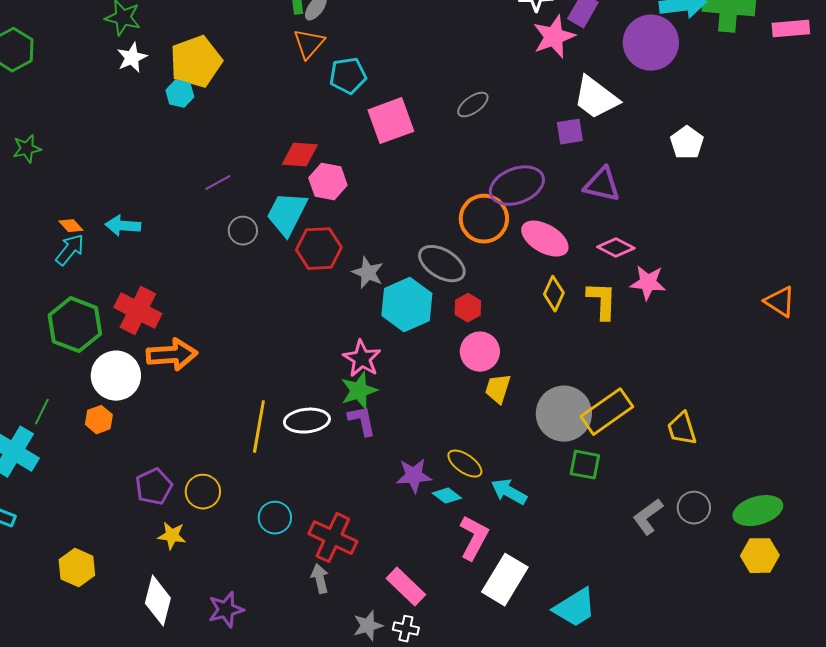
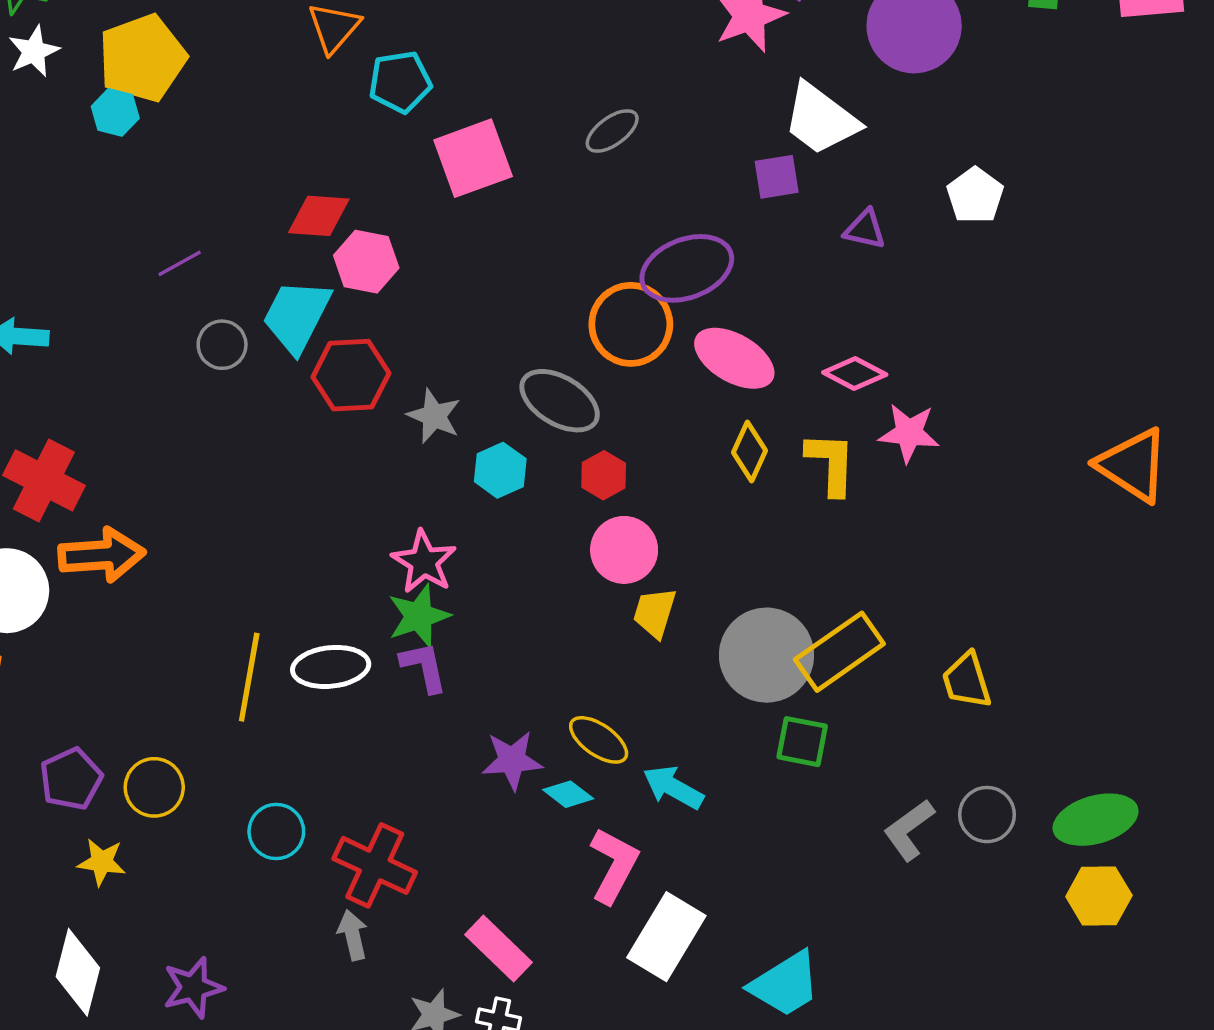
purple triangle: (602, 185) -> (865, 229), moved, size x0.7
orange triangle: (780, 302) -> (1133, 465), size x1.4
cyan hexagon: (407, 305) -> (500, 470), size x0.6

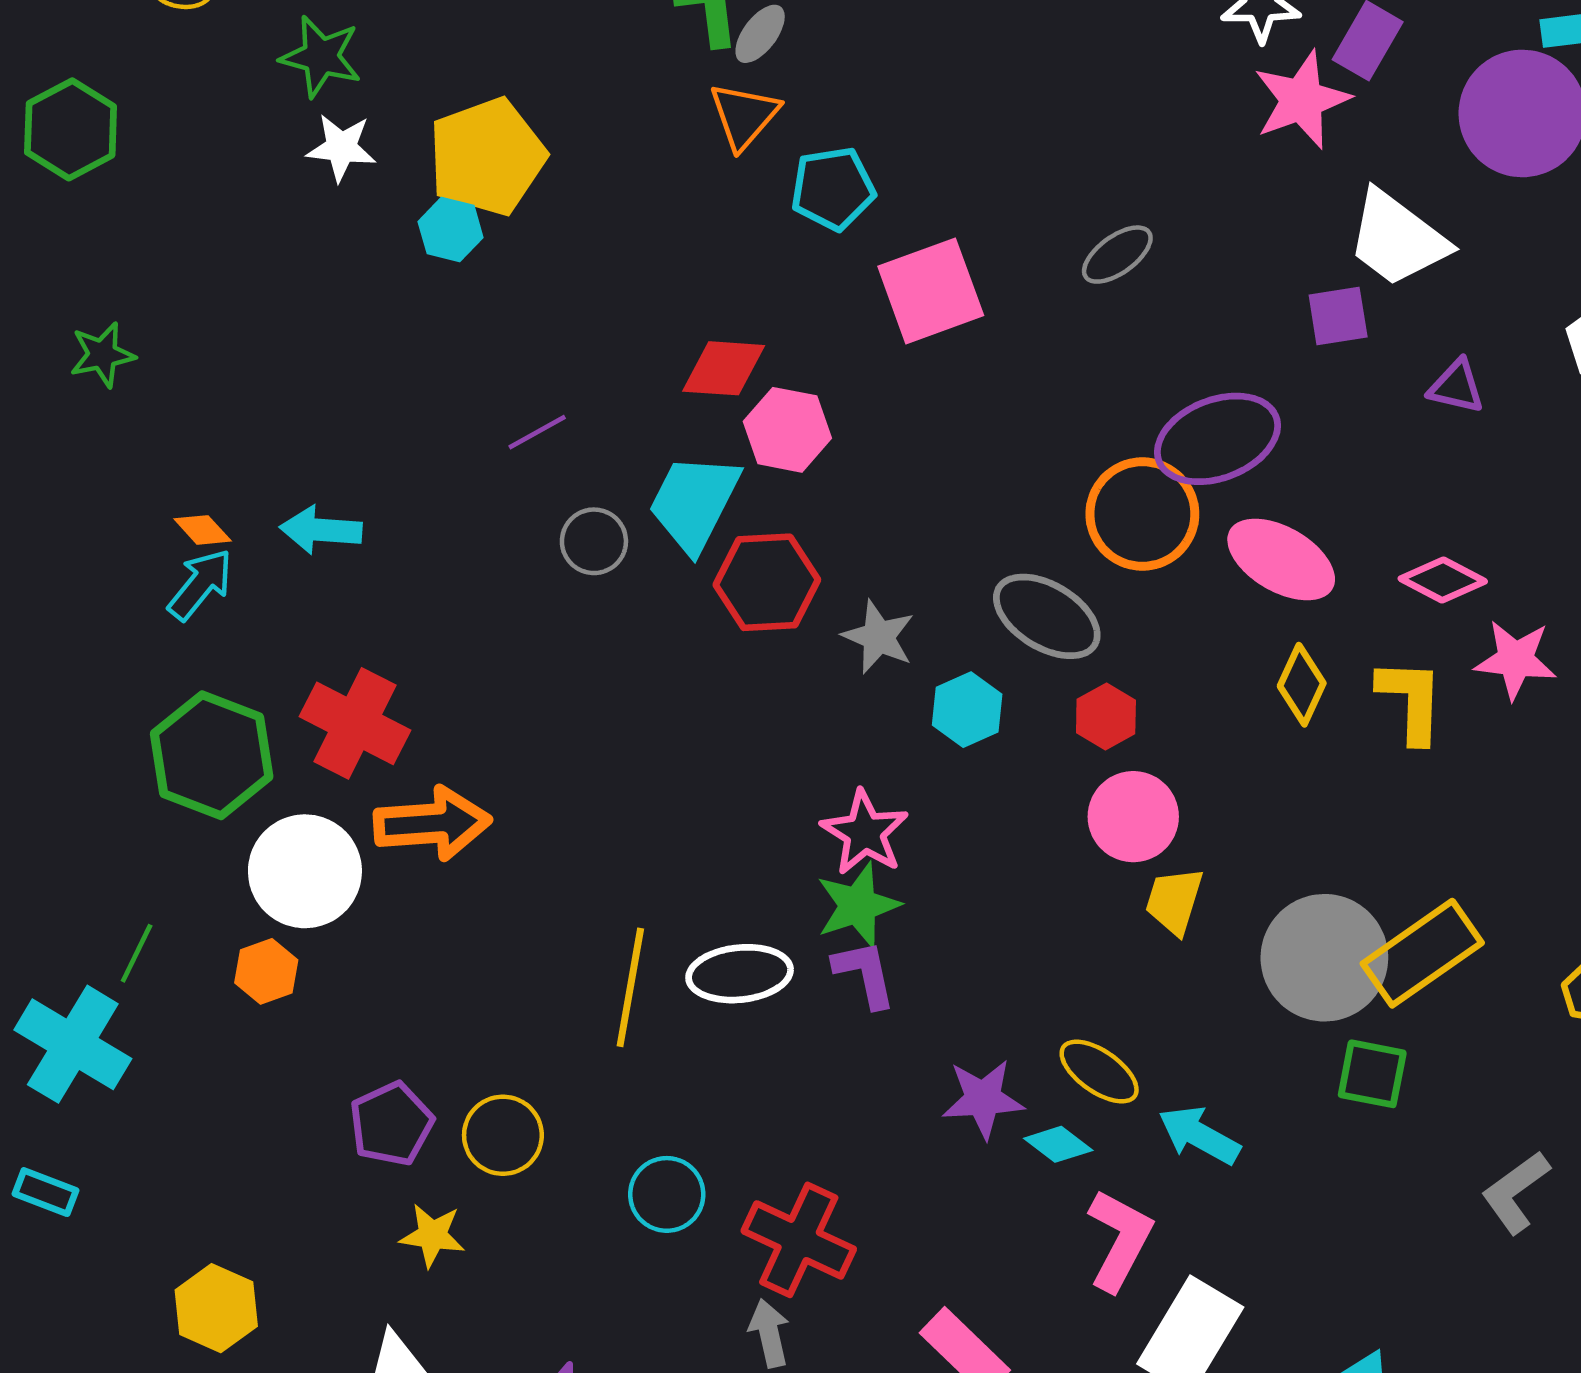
white star: (34, 51) -> (341, 148), turned 30

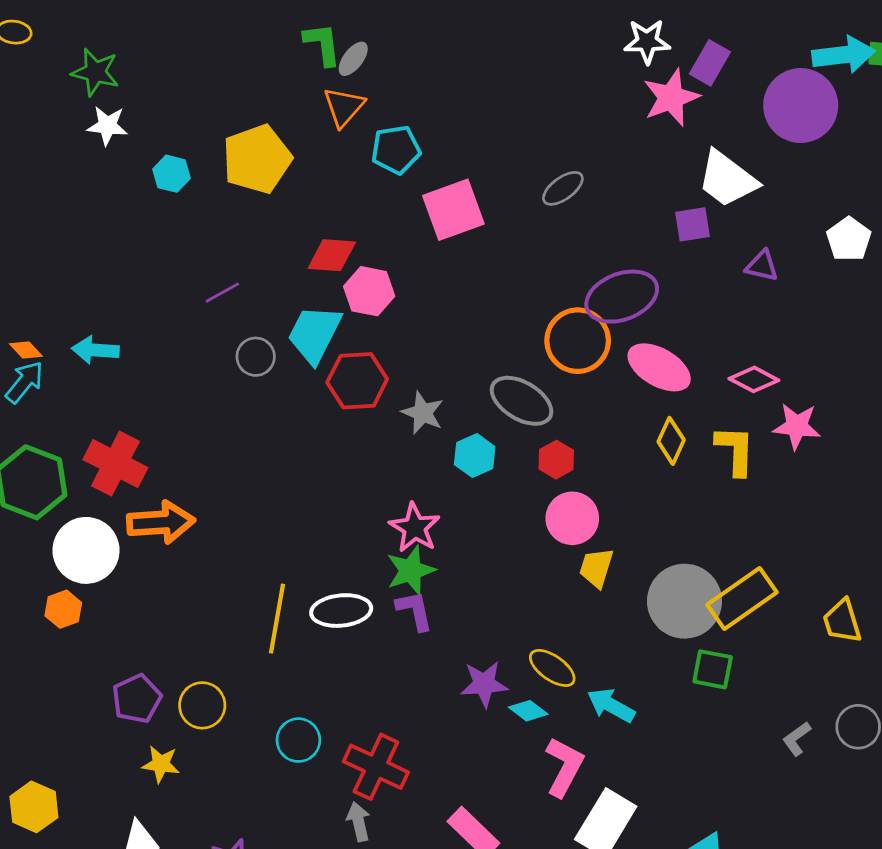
yellow pentagon: (487, 157) -> (257, 159), moved
gray L-shape: (1516, 1192) -> (797, 739), size x0.7

